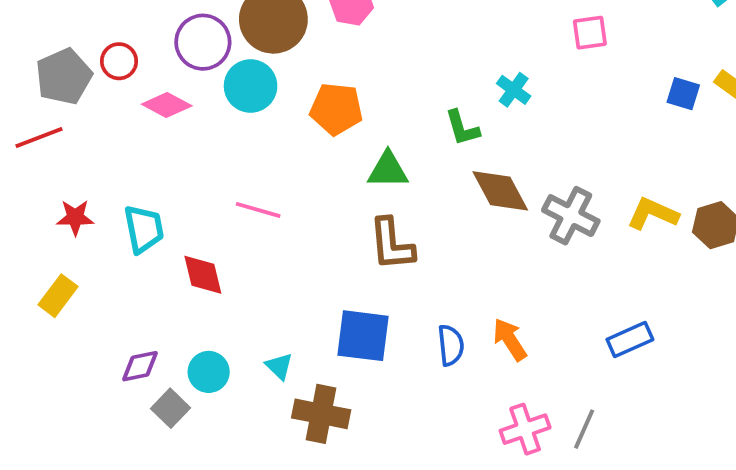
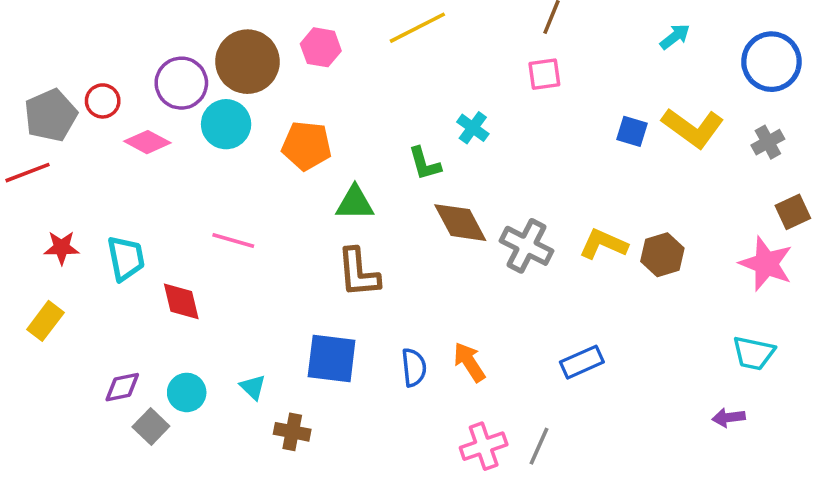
brown cross: (321, 414) -> (292, 432), size x0.7

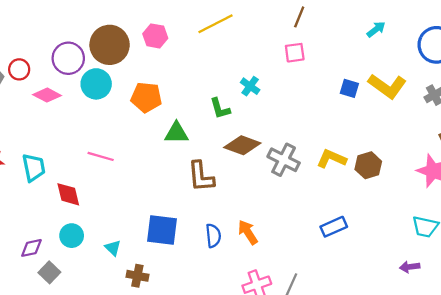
brown diamond: (460, 223) -> (242, 145), turned -42
brown L-shape: (358, 273) -> (201, 176), moved
blue rectangle: (582, 362) -> (334, 227), moved
cyan circle: (187, 392) -> (72, 236), moved

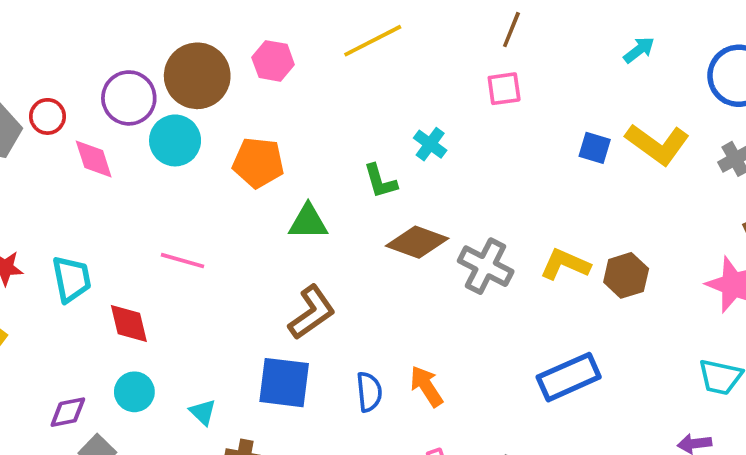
pink diamond: (47, 95) -> (94, 159), turned 44
brown L-shape: (201, 176) -> (312, 312), moved, turned -120
blue rectangle: (334, 227) -> (569, 377), size x1.4

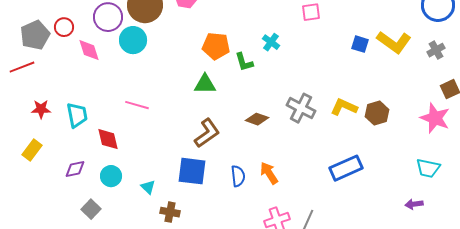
orange pentagon: (258, 163) -> (216, 46), moved
brown diamond: (417, 242) -> (257, 119), moved, size x0.7
purple diamond: (68, 412) -> (75, 169), moved

